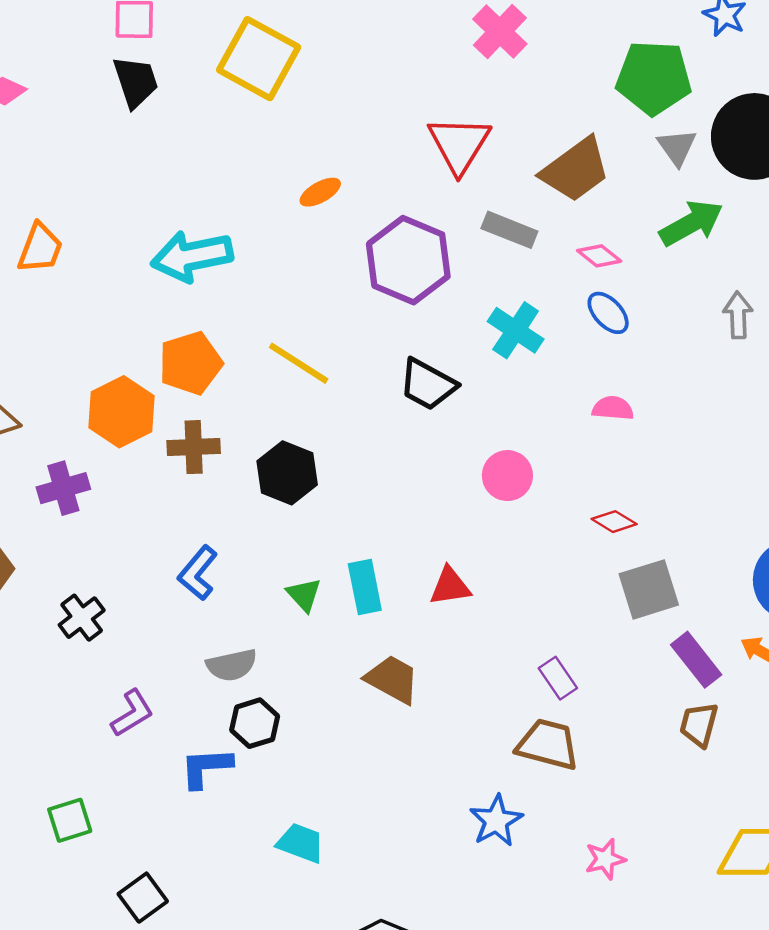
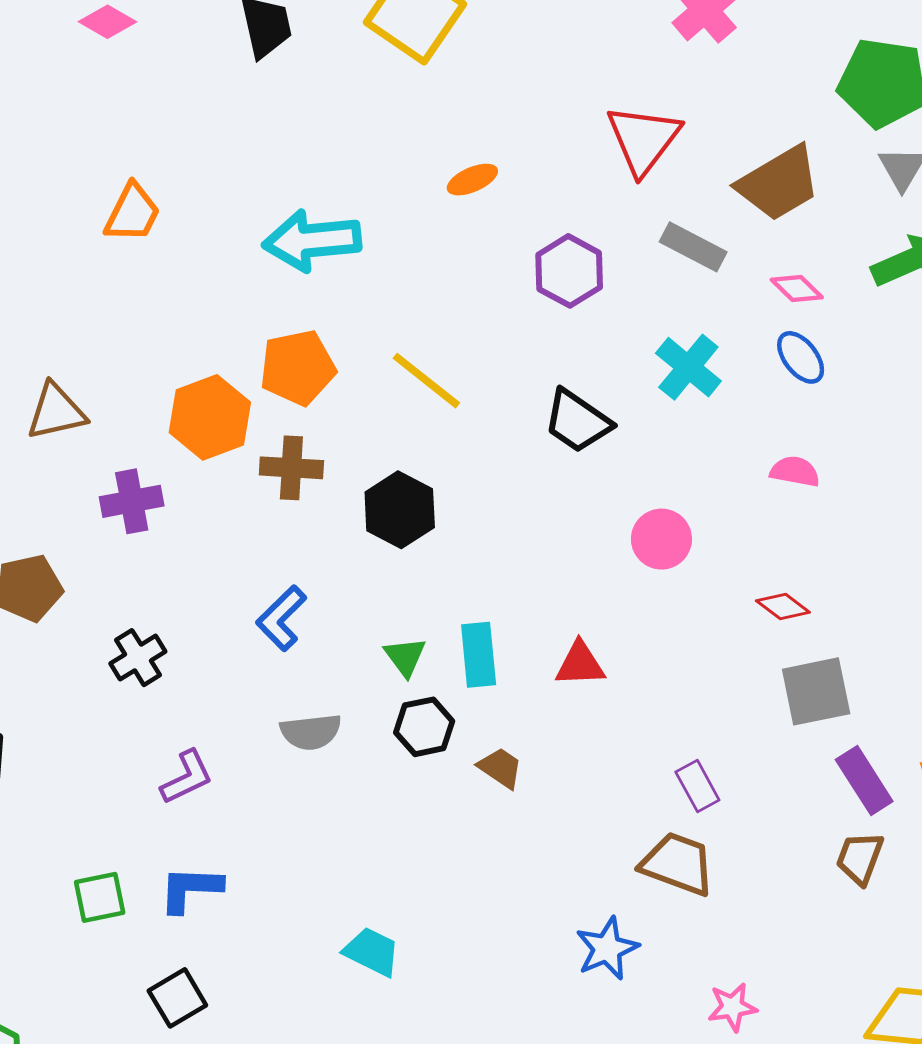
purple hexagon: (408, 260) -> (569, 271), size x0.7
brown trapezoid: (392, 679) -> (500, 768), size x0.7
black hexagon: (255, 723) -> (424, 727), moved
blue L-shape: (206, 768) -> (190, 889), moved

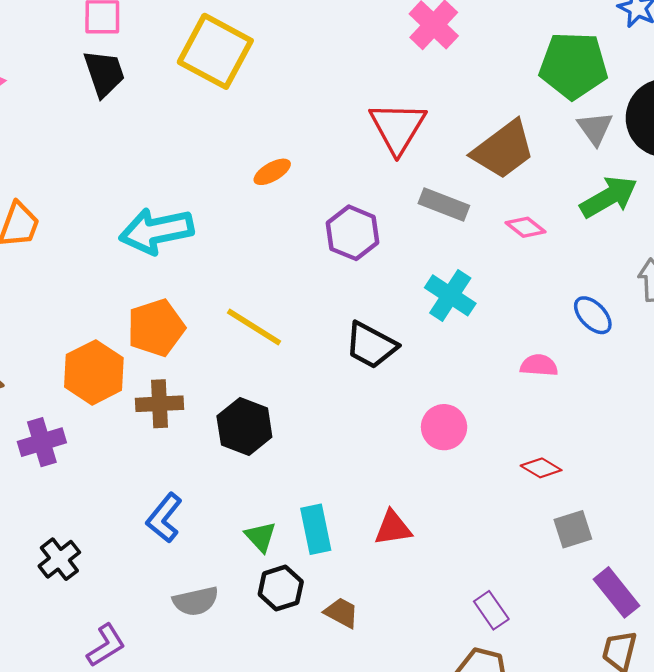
blue ellipse: (801, 357) -> (593, 315), moved
gray square: (816, 691) -> (573, 529), size x0.7

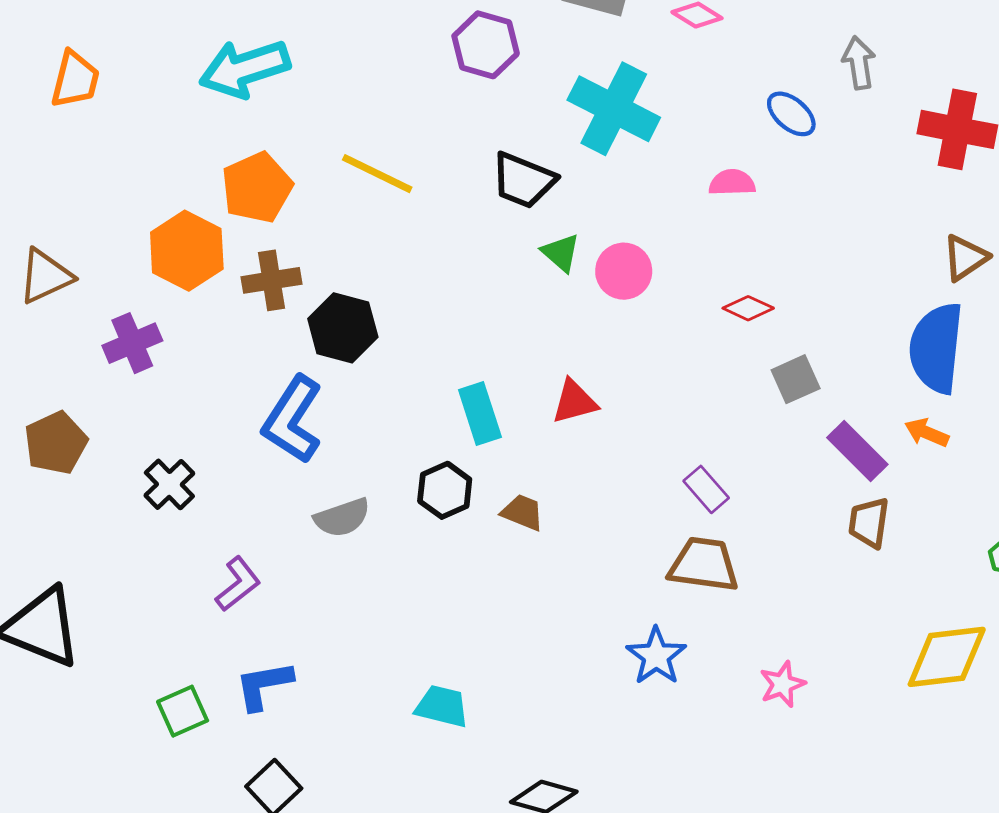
cyan cross: (450, 295) -> (614, 109), size x1.4
black hexagon: (244, 427) -> (343, 328), moved
blue L-shape: (164, 518) -> (293, 420), size x1.4
green triangle: (261, 537) -> (561, 253), moved

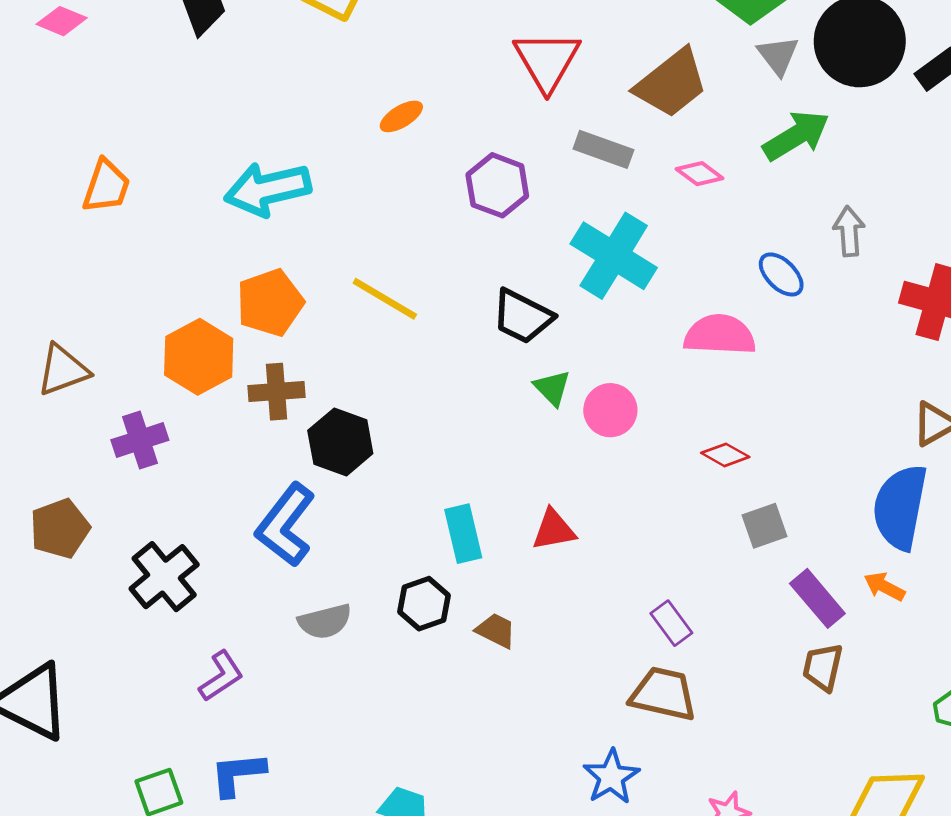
pink semicircle: (732, 183) -> (720, 335), size x1.6
black cross: (169, 484) -> (164, 577), size x1.4

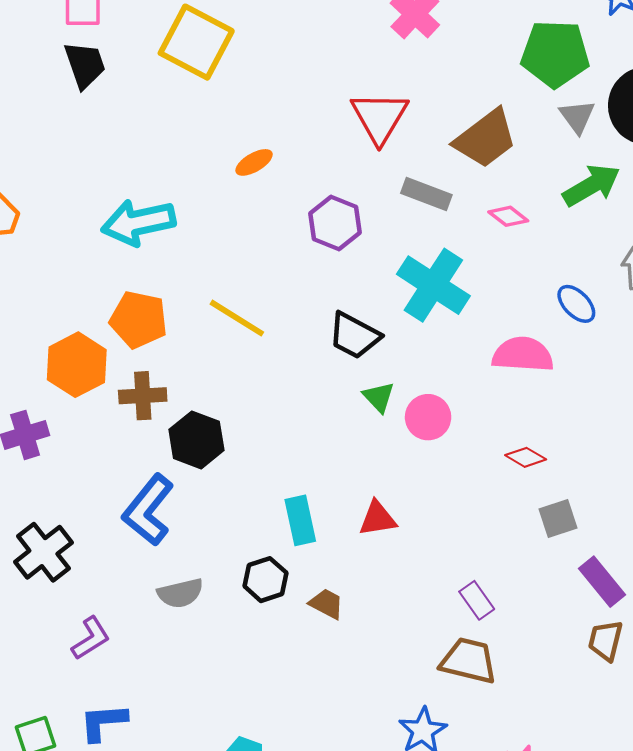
orange pentagon: (270, 303) -> (139, 320), turned 30

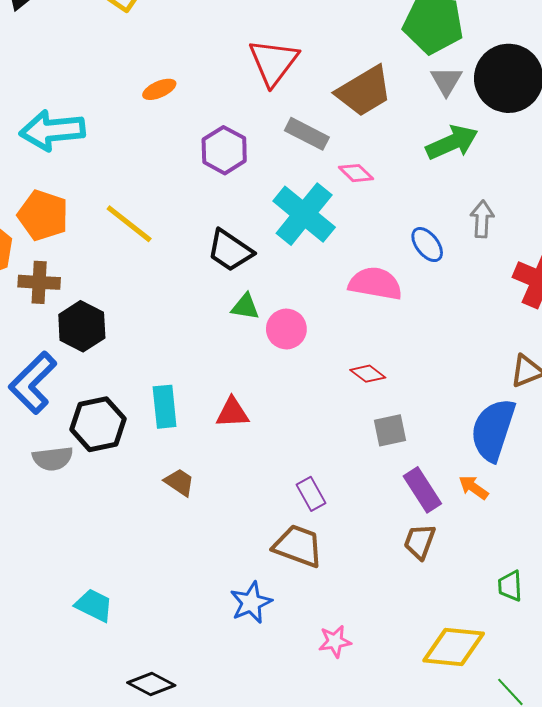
pink diamond: (508, 216) -> (356, 173), moved
green triangle: (379, 397) -> (245, 307), turned -44
black hexagon: (265, 580) -> (98, 424), moved, size x1.4

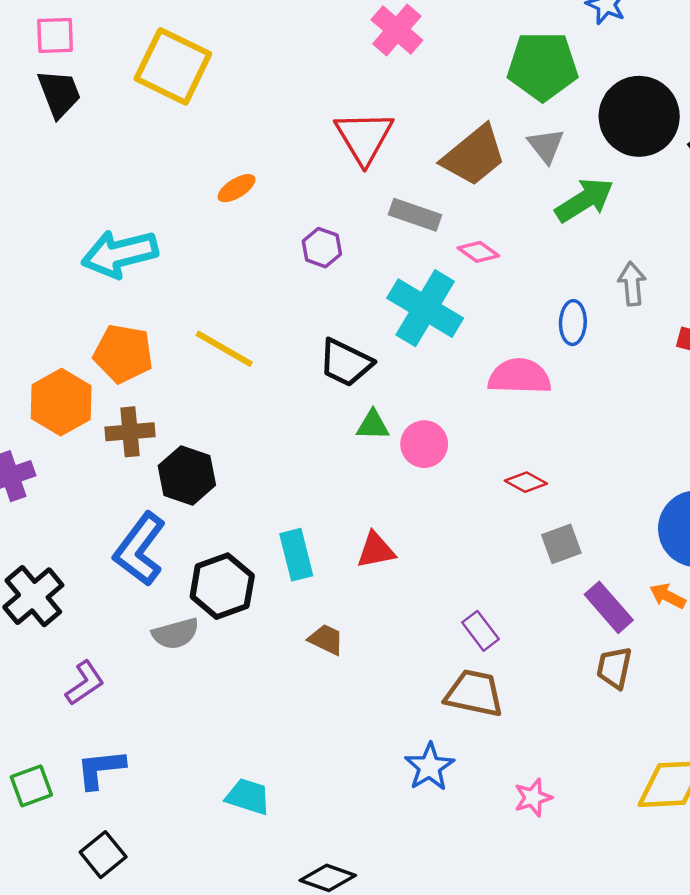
gray triangle: (446, 81) -> (546, 146), moved
purple hexagon: (224, 150) -> (322, 248), size x0.7
blue ellipse: (427, 245) -> (573, 323), turned 48

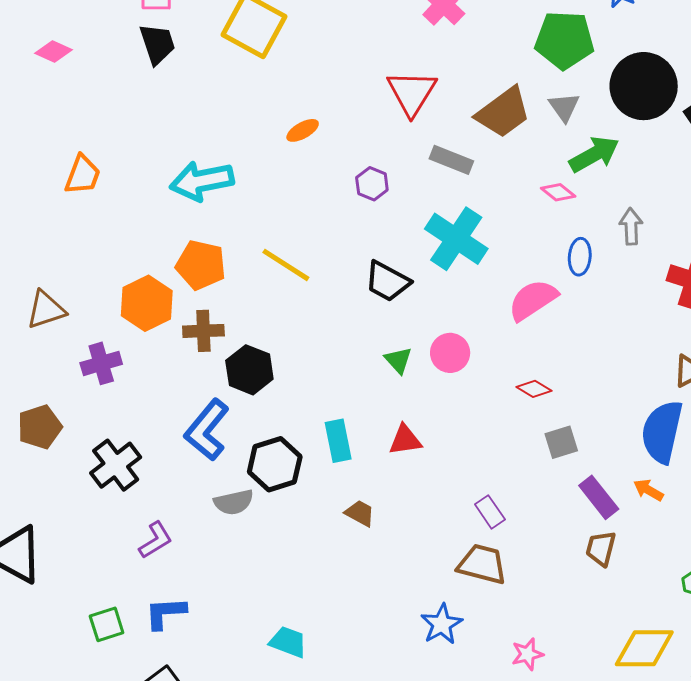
pink diamond: (478, 252) -> (558, 192), moved
pink semicircle: (519, 376) -> (533, 300), turned -38
green triangle: (373, 425) -> (398, 360), moved, turned 44

